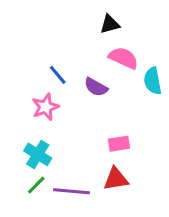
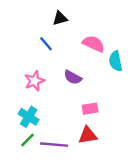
black triangle: (110, 24) -> (60, 18), moved
blue line: (58, 75) -> (46, 44), moved
purple semicircle: (96, 87) -> (73, 77), moved

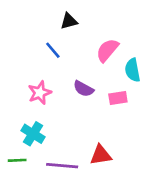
pink semicircle: (94, 44) -> (107, 50), turned -75
pink rectangle: (90, 109) -> (118, 98), moved
green line: (27, 140) -> (17, 160), moved, turned 42

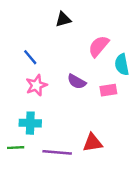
blue line: (53, 50) -> (30, 57), moved
cyan cross: (33, 134) -> (30, 123), turned -30

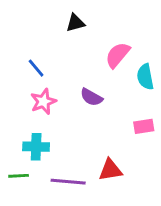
pink rectangle: (108, 90) -> (144, 126), moved

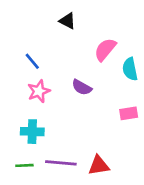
black triangle: (75, 23) -> (67, 21), turned 42
red triangle: (110, 170) -> (99, 165), moved
green line: (19, 176) -> (24, 165), moved

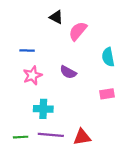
pink semicircle: (105, 50) -> (78, 31), moved
blue line: (32, 61) -> (27, 51), turned -48
cyan cross: (32, 132) -> (43, 109), moved

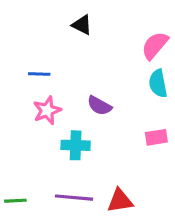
pink semicircle: (78, 31) -> (155, 45), moved
cyan cross: (43, 109) -> (76, 145), moved
green line: (21, 137) -> (15, 201), moved

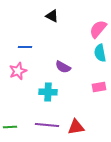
pink star: (47, 110) -> (18, 71), moved

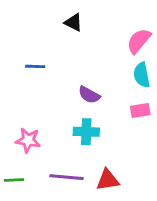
pink star: (18, 71) -> (28, 140), moved, turned 30
pink rectangle: (99, 87) -> (140, 110), moved
cyan cross: (48, 92) -> (86, 132), moved

